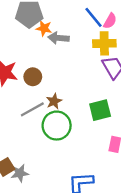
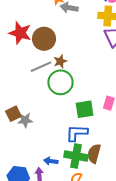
brown circle: (33, 77) -> (44, 39), size x1.5
green square: (100, 110) -> (85, 109), moved

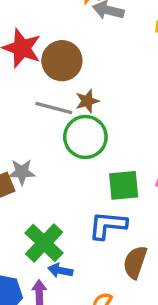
gray line: (41, 67) -> (54, 108), turned 35
gray star: (25, 120) -> (22, 172), moved
green cross: (76, 156) -> (44, 243), moved, turned 30

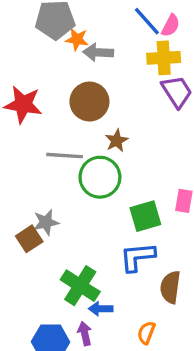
brown circle: (62, 61) -> (89, 102), moved
brown star: (87, 101) -> (116, 141), moved

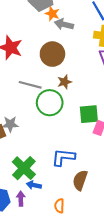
green square: (145, 216) -> (89, 114), moved
orange semicircle: (146, 333) -> (59, 206), turned -32

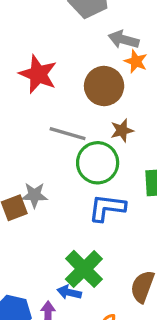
orange star: (52, 14) -> (136, 61), moved
blue L-shape: (63, 157) -> (107, 208), moved
green cross: (24, 168) -> (84, 269), moved

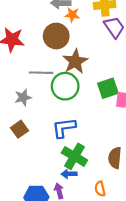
brown star: (122, 130) -> (75, 61), size x1.6
gray star: (34, 195) -> (23, 97), moved
blue L-shape: (107, 208) -> (64, 128), moved

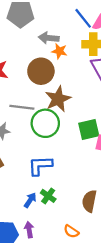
green cross: (74, 156) -> (48, 196), size x0.6
blue arrow: (69, 174) -> (30, 200), moved, turned 120
orange semicircle: (100, 189) -> (71, 231), turned -48

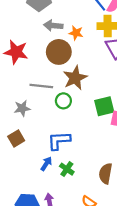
gray arrow: (49, 38) -> (53, 26), moved
green circle: (45, 123) -> (63, 101), size x0.6
blue arrow: (30, 200) -> (46, 164), moved

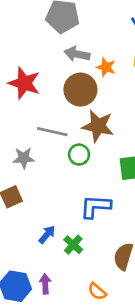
brown star: (75, 78) -> (98, 126), turned 30
blue L-shape: (59, 141) -> (95, 207), moved

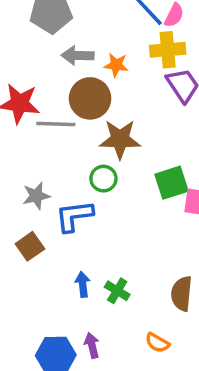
gray line: (52, 132) -> (56, 124), moved
blue L-shape: (95, 207) -> (74, 216), moved
blue arrow: (47, 234) -> (83, 284), turned -36

